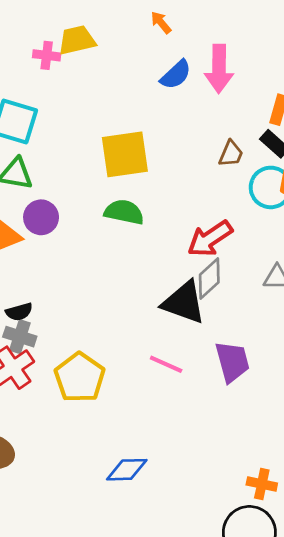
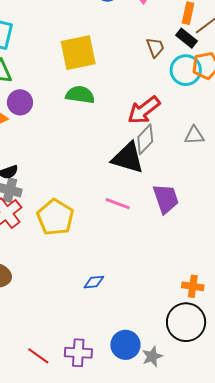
brown trapezoid: (231, 154) -> (155, 47), turned -40
blue diamond: (127, 470) -> (94, 282), size x0.7

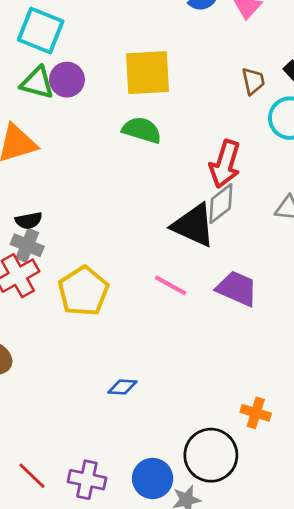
purple circle: (20, 102) -> (67, 80), moved
red arrow: (144, 110) -> (225, 164), turned -44
purple trapezoid: (166, 199) -> (237, 288), turned -56
black circle: (186, 322) -> (211, 455), moved

